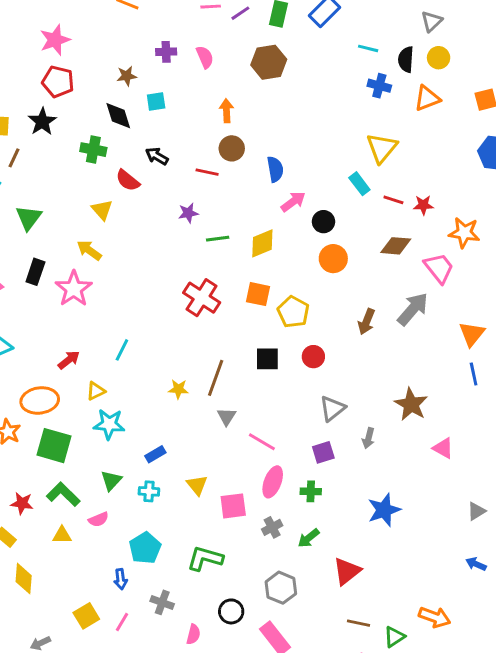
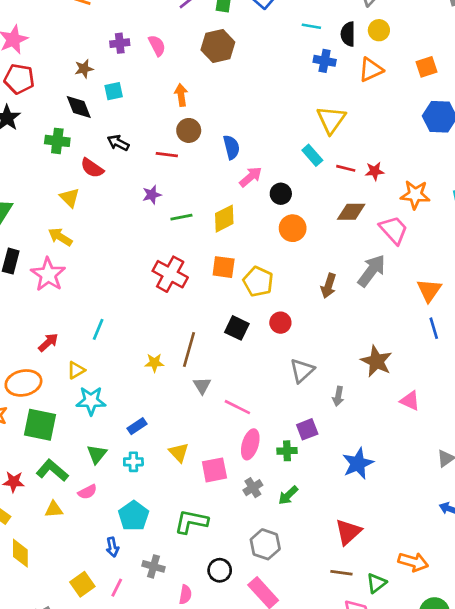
black square: (267, 359) -> (237, 328), turned 30
purple square: (323, 452) -> (307, 429), moved
red triangle: (347, 571) -> (348, 532), moved

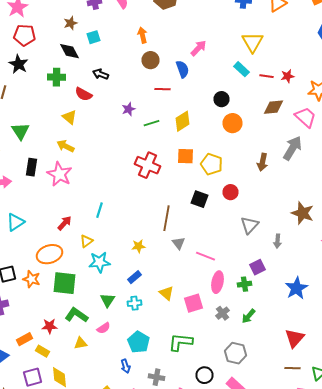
red line: (167, 155) -> (162, 89), moved
pink arrow: (251, 177) -> (198, 48), moved
yellow star: (154, 363) -> (138, 246), moved

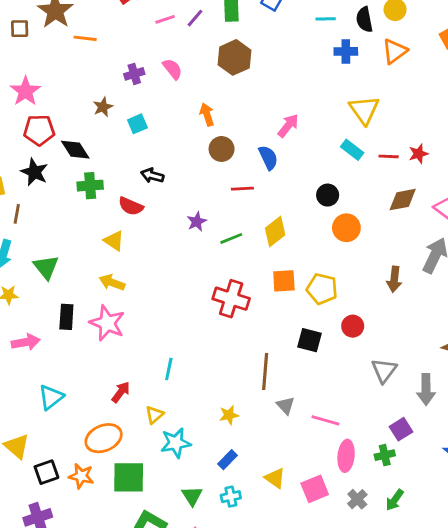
black diamond: (70, 51) -> (75, 150), moved
gray arrow: (278, 241) -> (426, 390), size x1.5

